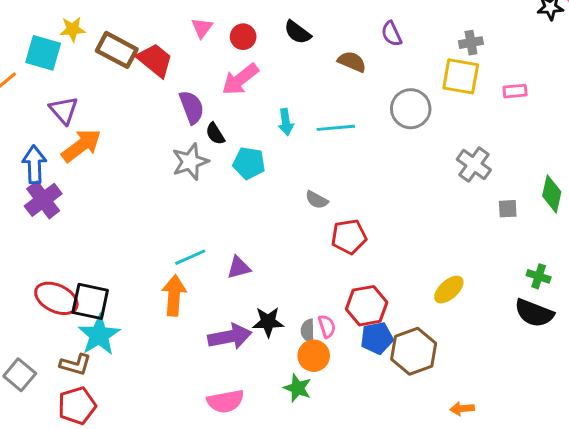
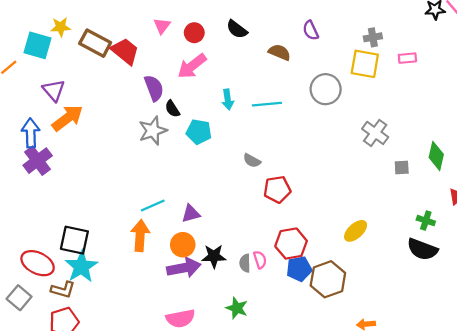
pink rectangle: (515, 91) -> (407, 58), moved
red ellipse: (56, 298) -> (38, 263), moved
orange circle: (314, 356) -> (183, 245), moved

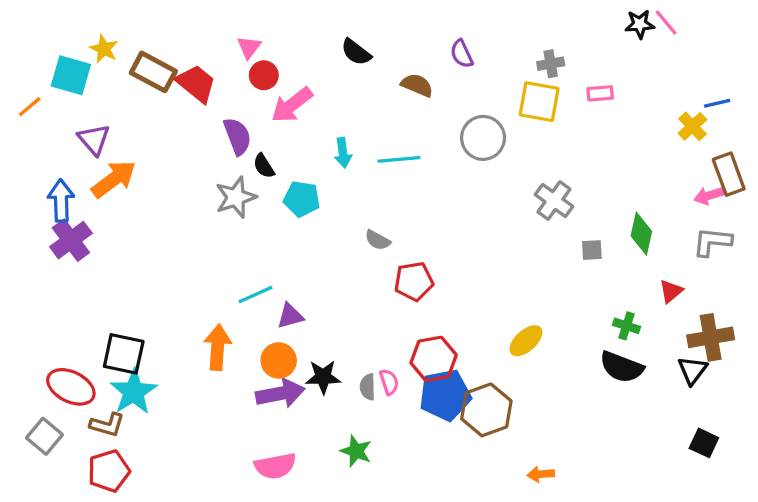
yellow star: (61, 27) -> (104, 49), turned 30
red circle: (194, 33) -> (264, 75), moved
cyan line: (153, 206) -> (256, 295), moved
blue pentagon: (299, 269) -> (445, 395), size x1.4

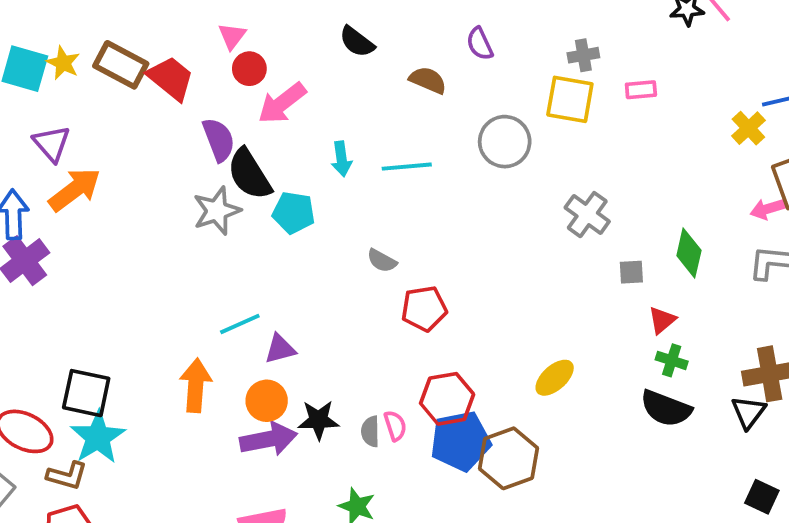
yellow star: (104, 49) -> (63, 63), moved
black semicircle: (264, 166) -> (249, 174), size x1.8
red triangle: (671, 291) -> (662, 320), moved

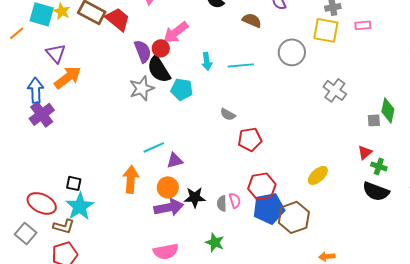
red circle: (249, 69) -> (161, 48), moved
gray square: (631, 272) -> (374, 120), moved
red triangle: (662, 320) -> (365, 152), moved
black square: (86, 393) -> (74, 183), size x0.6

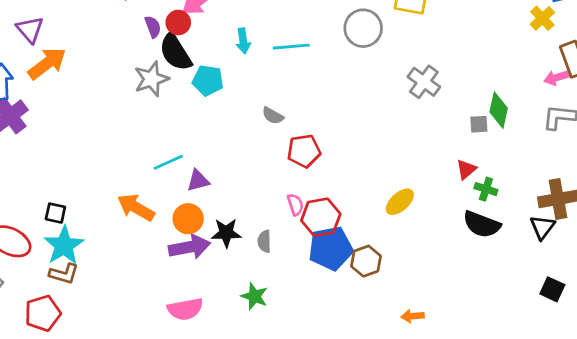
purple semicircle: (143, 51) -> (153, 27), size x0.7
orange arrow: (131, 179) -> (136, 207), turned -64
pink semicircle: (235, 200) -> (295, 205), moved
brown hexagon: (294, 217) -> (366, 261), size x0.7
brown L-shape: (64, 226) -> (64, 274), moved

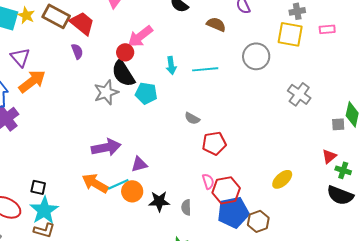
purple semicircle: (153, 27) -> (77, 51), moved
cyan line: (168, 162) -> (118, 184), moved
purple arrow: (190, 247) -> (106, 147), moved

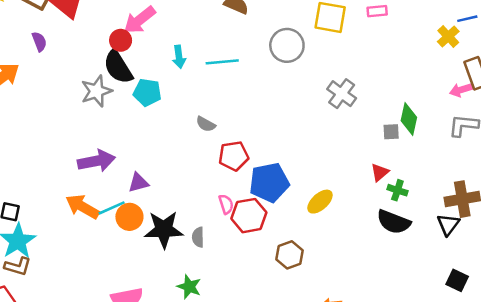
purple semicircle: (77, 51) -> (39, 42), moved
black star: (159, 201) -> (164, 230), size x1.4
blue pentagon: (233, 212) -> (269, 183), moved

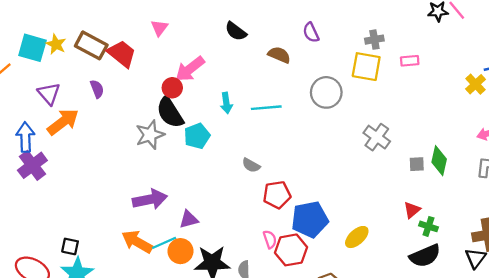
cyan pentagon: (147, 92) -> (197, 136), turned -30
gray square: (391, 132) -> (417, 164), moved
black semicircle: (394, 222) -> (425, 256), turned -44

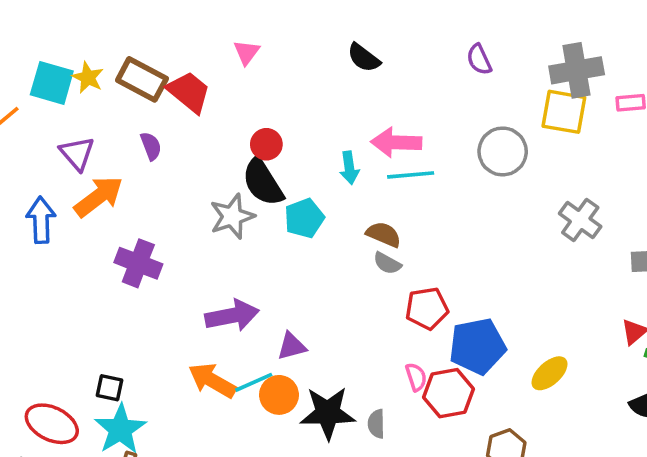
gray cross: (374, 40) -> (577, 70), size x1.8
brown semicircle: (279, 55) -> (384, 234), moved
pink arrow: (190, 69) -> (396, 142), moved, turned 40
purple cross: (32, 165) -> (138, 263), moved, turned -32

